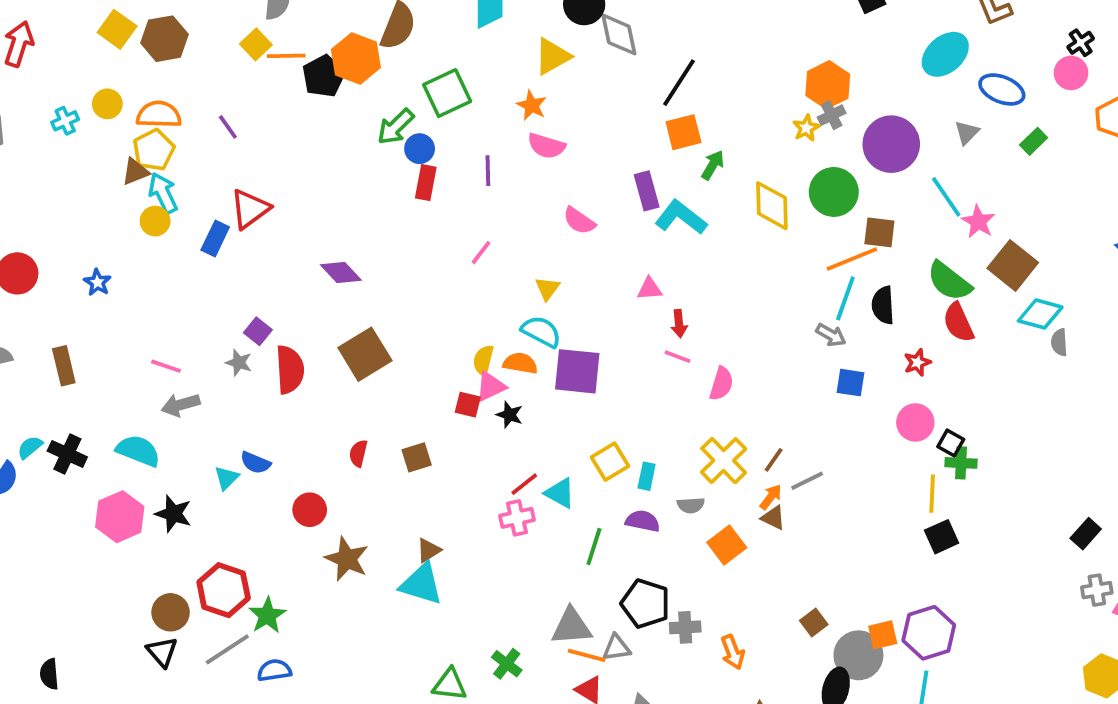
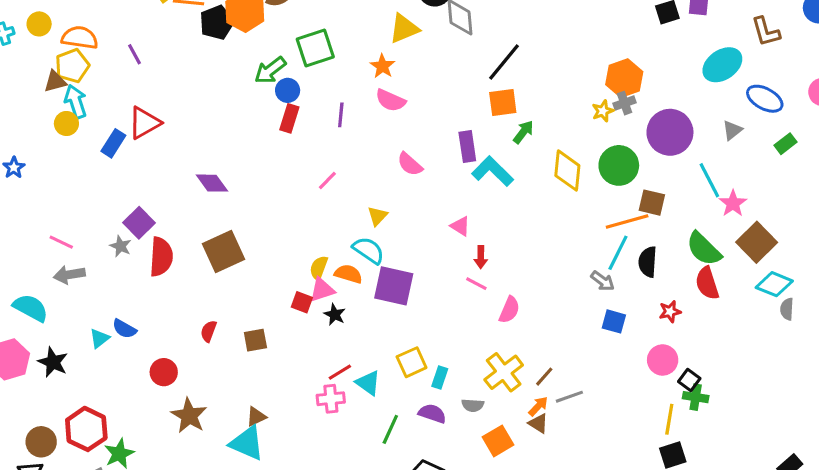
pink triangle: (650, 289) -> (460, 226), turned 30
purple square: (258, 331) -> (139, 223), size x1.4

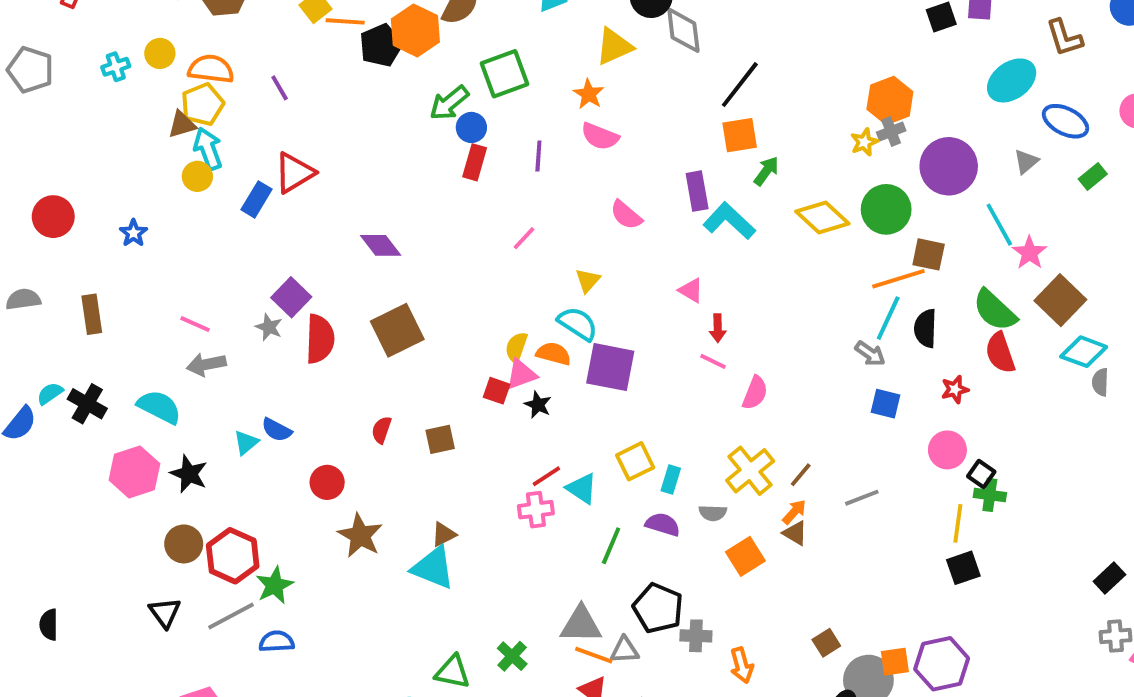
yellow diamond: (567, 171) -> (822, 218), turned -51
gray line: (569, 397) -> (862, 498), moved
brown circle: (41, 442) -> (184, 544), moved

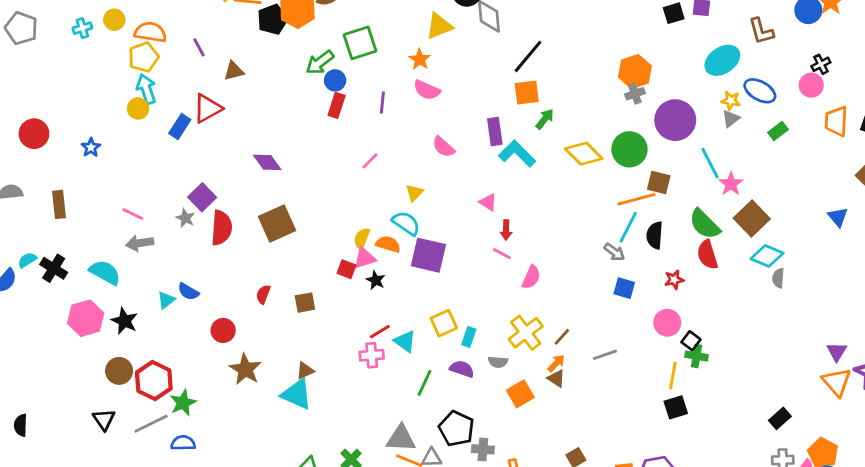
brown triangle: (182, 124) -> (234, 71), moved
yellow star: (864, 142) -> (731, 101), moved, turned 30

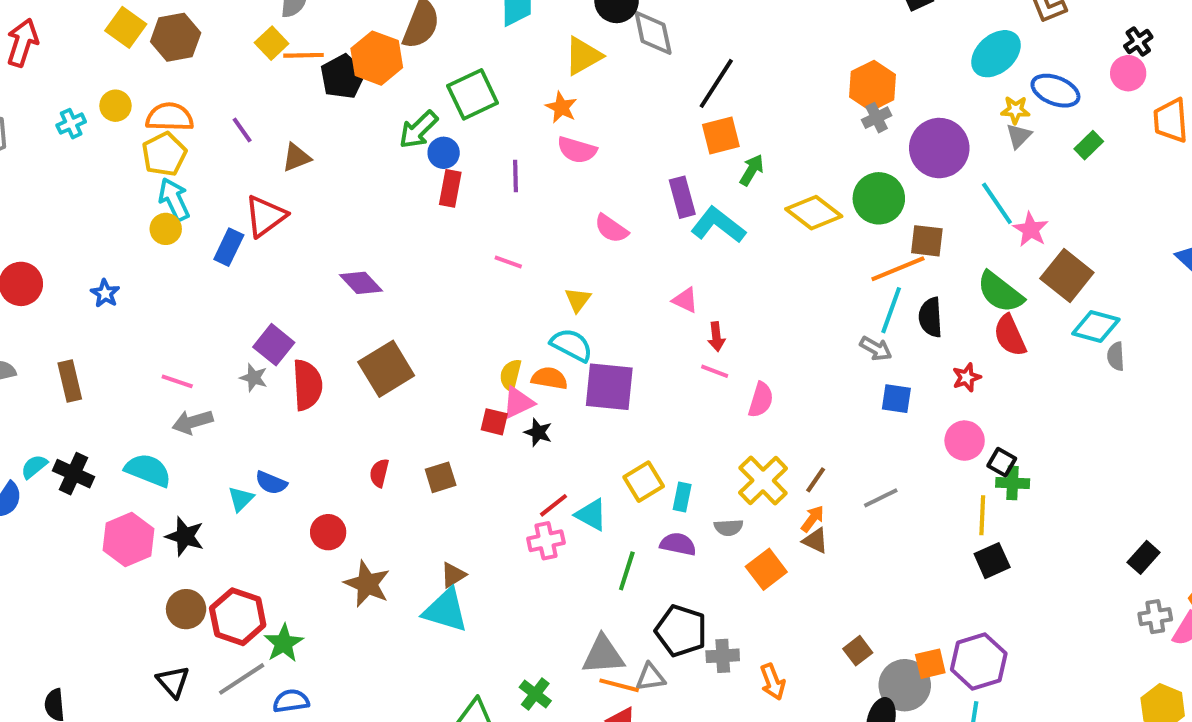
pink line: (370, 161) -> (508, 262), turned 72

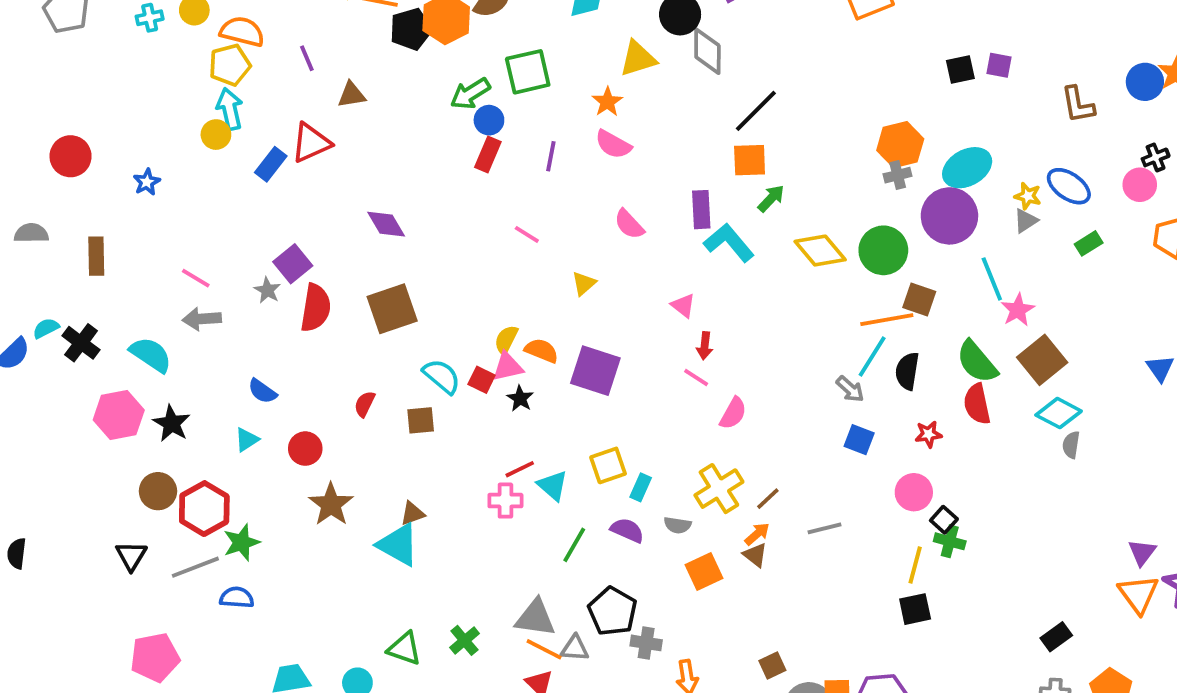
cyan ellipse: (996, 54) -> (967, 168), moved
cyan semicircle: (572, 345) -> (442, 376), moved
cyan triangle: (241, 499) -> (247, 440), moved

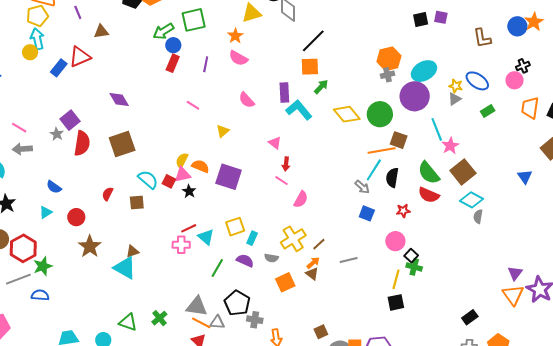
red semicircle: (977, 404) -> (429, 195), turned -55

